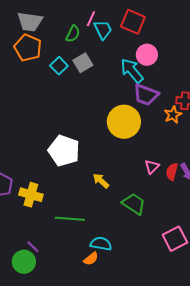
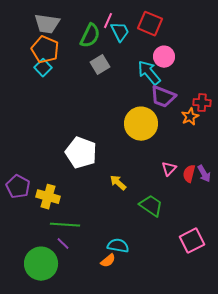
green semicircle: (73, 34) -> (90, 36), size x1.4
cyan square: (59, 66) -> (43, 68), moved
green line: (70, 219) -> (65, 225), moved
purple line: (33, 247) -> (63, 244), moved
green circle: (24, 262) -> (41, 264), size x1.4

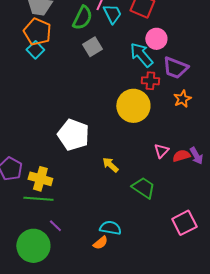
purple trapezoid: (163, 97) -> (175, 68), moved
red cross: (202, 103) -> (150, 81), moved
red semicircle: (189, 174) -> (181, 156), turned 60
green line: (65, 225) -> (38, 199), moved

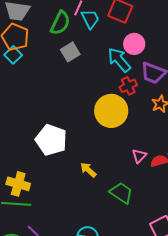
red cross: (150, 81) -> (128, 86), turned -30

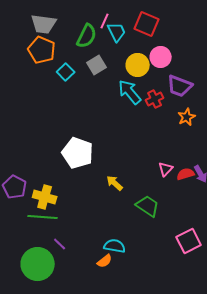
cyan square: (13, 55) -> (66, 72), moved
cyan arrow: (119, 60) -> (130, 92), moved
yellow circle: (111, 111) -> (138, 65), moved, size x0.7

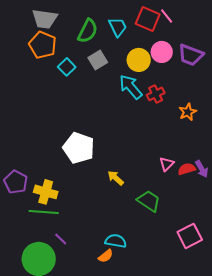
pink line: (105, 21) -> (167, 16), moved, turned -63
purple trapezoid: (180, 86) -> (191, 55), moved

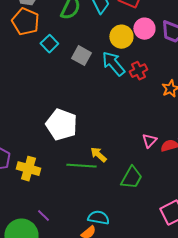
gray square: (98, 60) -> (81, 56), moved, turned -30
green trapezoid: (149, 201) -> (131, 178), turned 85
green line: (44, 212) -> (81, 166), moved

